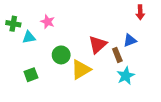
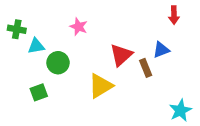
pink star: (48, 22) -> (79, 27), moved
green circle: (61, 55) -> (58, 63), moved
cyan star: (126, 76) -> (180, 110), moved

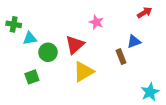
red arrow: (174, 15) -> (145, 13), turned -120
pink star: (79, 27) -> (96, 22), moved
red triangle: (121, 55) -> (75, 45), moved

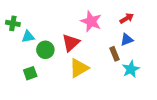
red arrow: (145, 13) -> (127, 18), moved
pink star: (96, 22) -> (91, 21), size x1.5
cyan star: (150, 92) -> (131, 69), moved

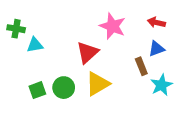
red arrow: (127, 18) -> (156, 22), turned -136
green circle: (45, 50) -> (64, 88), moved

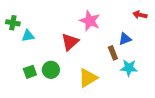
red arrow: (156, 22) -> (140, 15), moved
yellow triangle: (98, 84) -> (88, 78), moved
cyan star: (161, 85) -> (129, 68), turned 30

